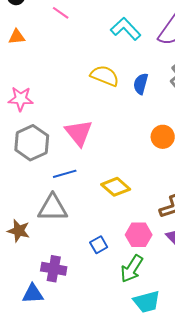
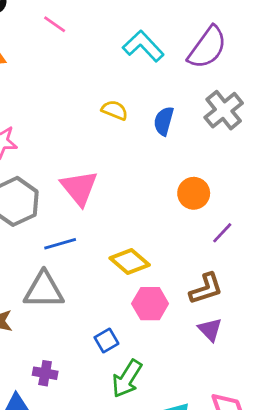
yellow semicircle: (105, 76) -> (115, 110), size x0.7
pink hexagon: (139, 235) -> (150, 304), moved
purple cross: (54, 269) -> (45, 373), size x0.7
green arrow: (132, 269) -> (127, 379), moved

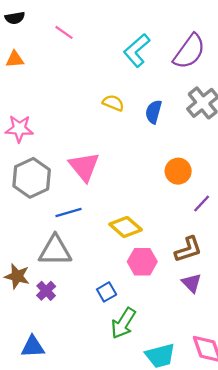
cyan L-shape: (143, 46) -> (137, 50), turned -88
purple cross: (45, 373) -> (46, 291), moved, turned 36

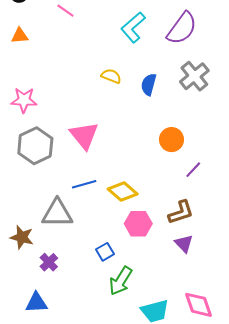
blue line: (69, 213) -> (84, 184), moved
purple cross: (46, 291) -> (49, 262), moved

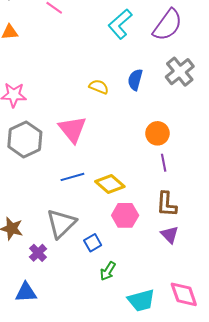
yellow semicircle: (111, 76) -> (99, 87), moved
purple line: (193, 170) -> (164, 163), moved, turned -54
brown L-shape: (181, 212) -> (167, 204), turned 112
gray triangle: (57, 213) -> (61, 223), moved, turned -44
green arrow: (121, 281) -> (108, 271), size x0.7

